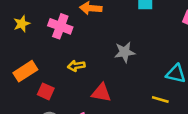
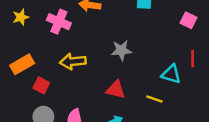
yellow arrow: (76, 66) -> (73, 61), size x1.5
red triangle: (101, 93) -> (116, 90), moved

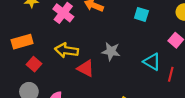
cyan triangle: (171, 74) -> (152, 62), moved
red triangle: (116, 90) -> (86, 68), moved

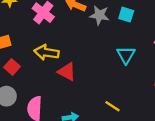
gray star: (111, 51) -> (99, 15), moved
cyan triangle: (152, 62) -> (126, 55), moved, turned 30

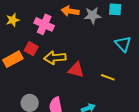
red square: (12, 67) -> (31, 49), moved
yellow line: (112, 106) -> (108, 77), moved

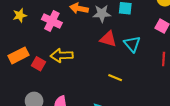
red square: (31, 49) -> (38, 64), moved
red triangle: (76, 70) -> (108, 39), moved

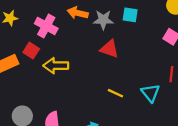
cyan triangle: (132, 44) -> (151, 93), moved
red square: (38, 64) -> (31, 51), moved

